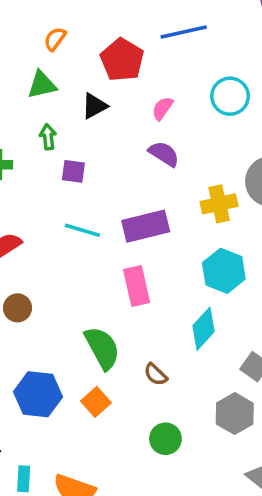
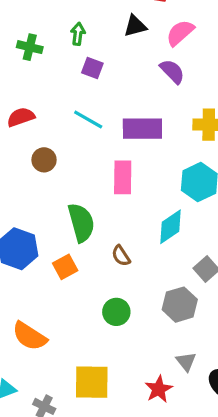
black triangle: (94, 106) -> (135, 26), moved
pink semicircle: (162, 108) -> (180, 33), size x1.4
brown circle: (17, 308) -> (44, 160), moved

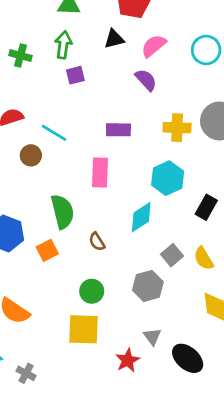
green arrow: (78, 34) -> (63, 45), size x1.4
purple square: (92, 68) -> (75, 75), turned -36
cyan line: (88, 119) -> (54, 133), moved
purple rectangle: (142, 129) -> (118, 130), size x0.7
yellow square: (92, 382) -> (84, 329), moved

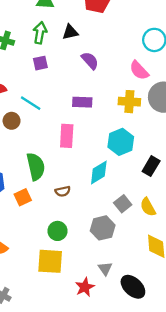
black triangle: (114, 39) -> (70, 32), moved
pink semicircle: (154, 46) -> (139, 70), moved, turned -95
purple square: (75, 75) -> (40, 63), moved
purple semicircle: (146, 80) -> (90, 61), moved
brown semicircle: (97, 242) -> (63, 191), turned -72

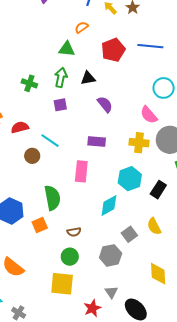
black rectangle: (151, 166) -> (158, 190), moved
brown semicircle: (63, 191) -> (74, 232), moved
yellow semicircle: (148, 207) -> (154, 226), moved

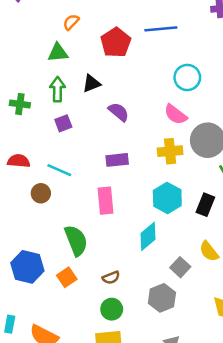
red semicircle: (20, 127) -> (19, 161), turned 30

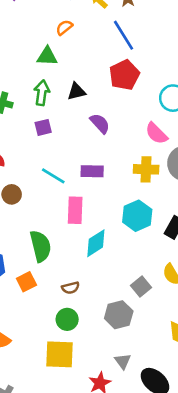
blue line: (161, 29) -> (124, 35), moved, turned 56
red pentagon: (116, 42) -> (124, 75), moved
cyan line: (59, 170) -> (53, 176), moved
cyan diamond: (148, 236) -> (96, 243), moved

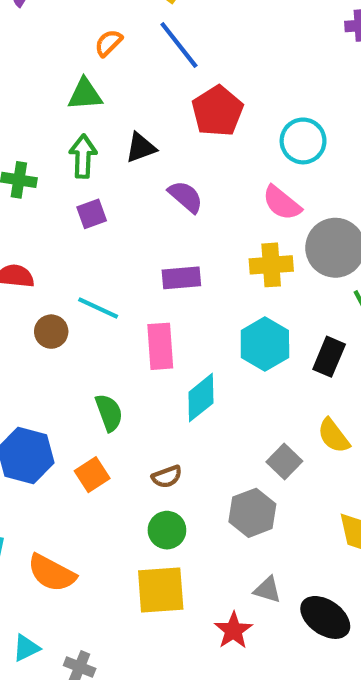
blue line: (124, 35) -> (179, 45), moved
cyan line: (53, 176) -> (98, 308), moved
green semicircle: (41, 246) -> (109, 413), size x0.7
gray triangle: (123, 361) -> (268, 590), turned -30

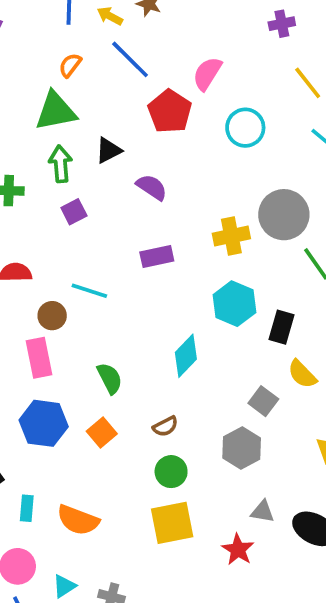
green triangle: (85, 94) -> (56, 111), size x1.4
pink semicircle: (282, 203) -> (207, 74), moved, turned 90
pink rectangle: (160, 346) -> (39, 358), moved
black rectangle: (329, 357) -> (282, 327), moved

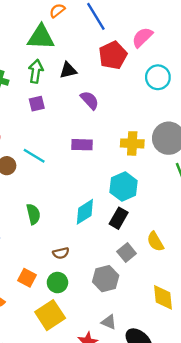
black rectangle: (282, 327) -> (119, 218), moved
orange square: (102, 433) -> (27, 278), moved, turned -36
yellow square: (172, 523) -> (50, 315), turned -36

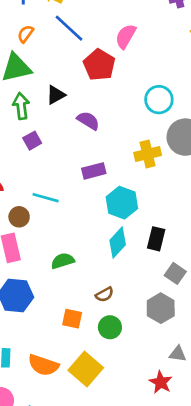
cyan circle: (158, 77) -> (159, 100), moved
cyan hexagon: (124, 187) -> (122, 203), moved
green semicircle: (33, 214) -> (63, 261), turned -78
orange square: (27, 278) -> (72, 319), moved
yellow square: (50, 315) -> (86, 369), moved

